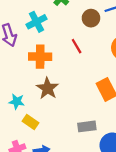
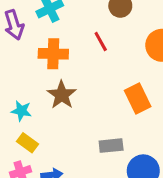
yellow rectangle: (31, 122) -> (28, 143), moved

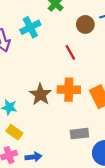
orange cross: (53, 54) -> (69, 90), moved

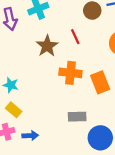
brown star: (40, 95) -> (47, 46), moved

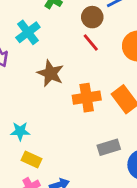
red line: (75, 37) -> (91, 43), moved

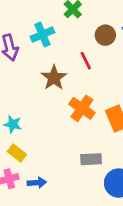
red line: (91, 43) -> (86, 61), moved
orange cross: (87, 98) -> (82, 108), turned 30

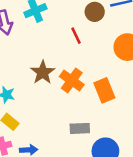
brown star: (54, 78) -> (43, 72), moved

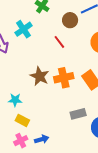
orange cross: (72, 80) -> (64, 78), turned -36

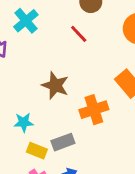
orange cross: (64, 78) -> (94, 110), moved
gray rectangle: (78, 114) -> (63, 142), moved

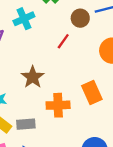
red line: (79, 34) -> (63, 41), turned 63

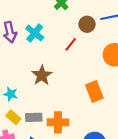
cyan cross: (24, 19) -> (35, 33), moved, turned -30
orange cross: (58, 105) -> (58, 122), moved

